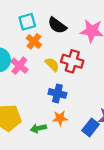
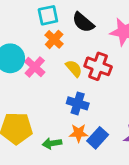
blue rectangle: (90, 127) -> (98, 138), moved

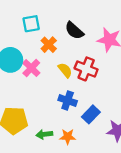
cyan square: (48, 15) -> (31, 24), moved
orange star: (79, 133) -> (68, 137), moved
blue rectangle: (98, 138) -> (91, 114), moved

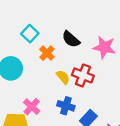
cyan square: (31, 24) -> (30, 34), turned -35
pink cross: (31, 68) -> (32, 107), moved

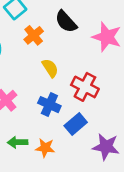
red cross: (83, 75) -> (85, 87), moved

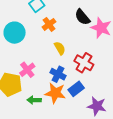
black semicircle: (66, 22) -> (82, 17), moved
orange star: (45, 148) -> (55, 93), moved, size x1.5

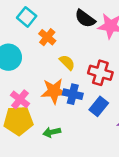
pink cross: (27, 70) -> (20, 99), moved
orange star: (55, 93) -> (54, 91), moved

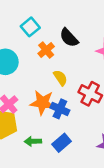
black semicircle: (85, 19) -> (69, 38), moved
blue rectangle: (99, 106) -> (62, 143), moved

